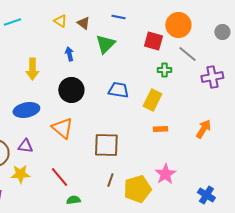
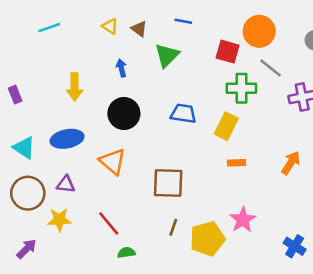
green cross: (164, 70) -> (241, 88), size x1.6

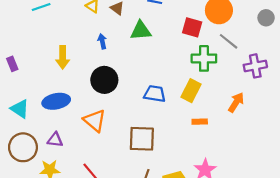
green triangle: (167, 55) -> (141, 31), turned 40
blue trapezoid: (183, 114) -> (155, 94), moved
orange arrow: (291, 163) -> (236, 102), moved

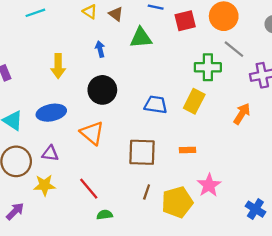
red square: (192, 27) -> (185, 21), moved, turned -30
orange rectangle: (200, 122) -> (187, 150), moved

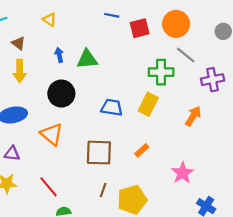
brown triangle: (116, 14) -> (18, 43), moved
green triangle: (141, 38) -> (87, 59), moved
orange rectangle: (187, 150) -> (142, 150), turned -40
pink star: (209, 185) -> (183, 173), moved

